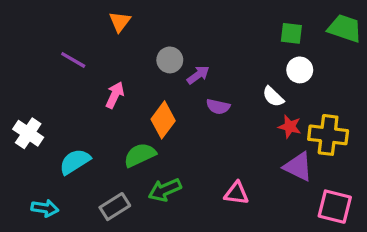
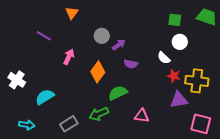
green semicircle: (140, 155) -> (118, 93), moved
purple triangle: (298, 167) -> (179, 100), turned -36

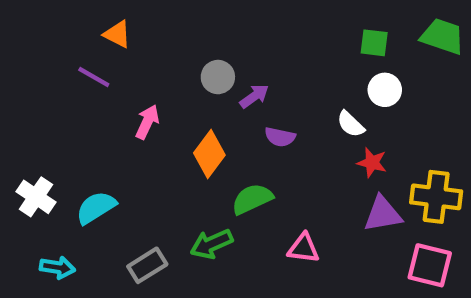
orange triangle: (72, 13) -> (117, 34), moved, turned -40
white cross: (17, 80) -> (36, 197), moved
yellow cross: (197, 81) -> (436, 197), moved

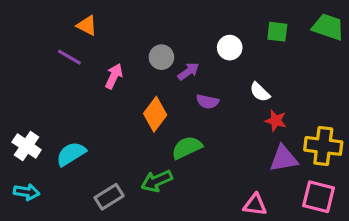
white circle: (385, 90) -> (230, 48), moved
pink arrow: (147, 122) -> (114, 76), moved
pink triangle: (303, 248) -> (255, 205), moved
cyan arrow: (57, 267) -> (27, 192), moved

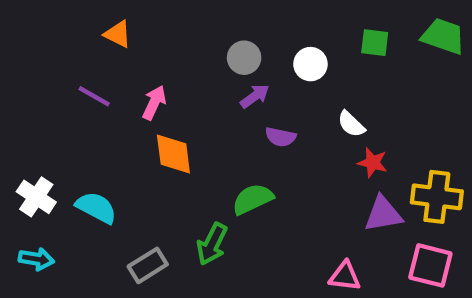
purple line: (69, 57) -> (94, 96), moved
gray circle: (161, 57) -> (244, 58), moved
orange diamond: (155, 114) -> (173, 154), moved, turned -44
cyan semicircle: (71, 154) -> (96, 208), turned 60
green arrow: (157, 181) -> (212, 244), turned -40

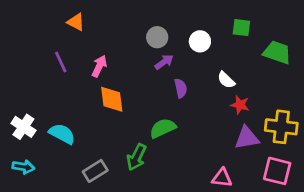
green trapezoid: (443, 36) -> (277, 52), moved
purple line: (94, 96) -> (61, 62), turned 35
purple semicircle: (280, 137) -> (181, 88), turned -114

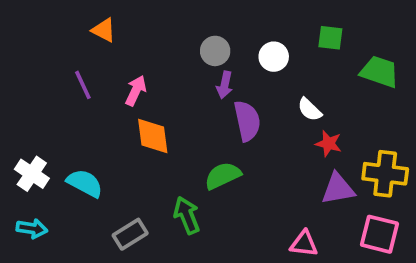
purple arrow: (164, 62) -> (225, 85), turned 138
purple semicircle: (181, 88) -> (247, 121), size x1.5
green arrow: (137, 157) -> (187, 215), turned 132

